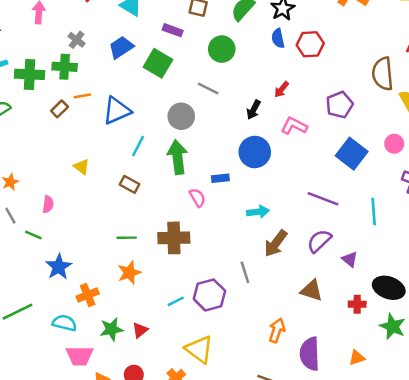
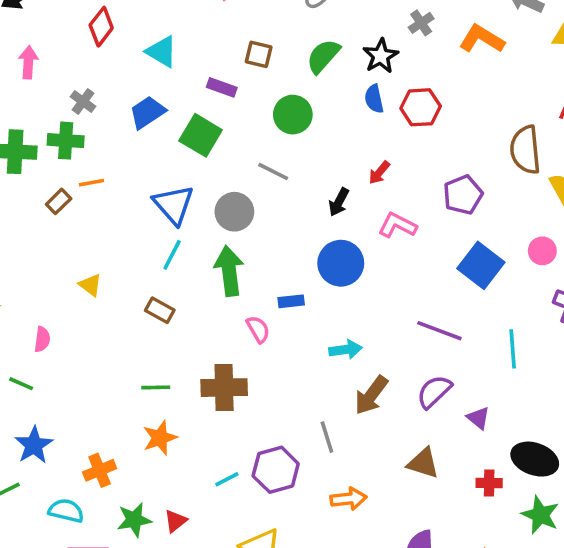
blue triangle: (117, 111) -> (173, 205), moved, turned -48
blue star: (59, 267) -> (34, 445), moved
orange arrow: (277, 330) -> (349, 499), moved, turned 65

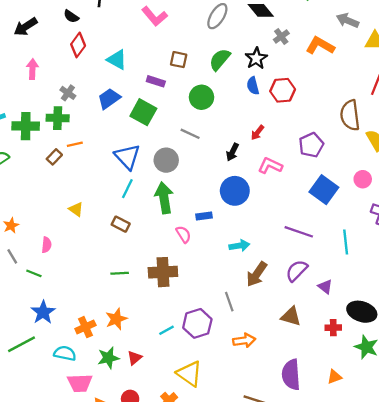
orange star: (160, 438) -> (116, 319), moved

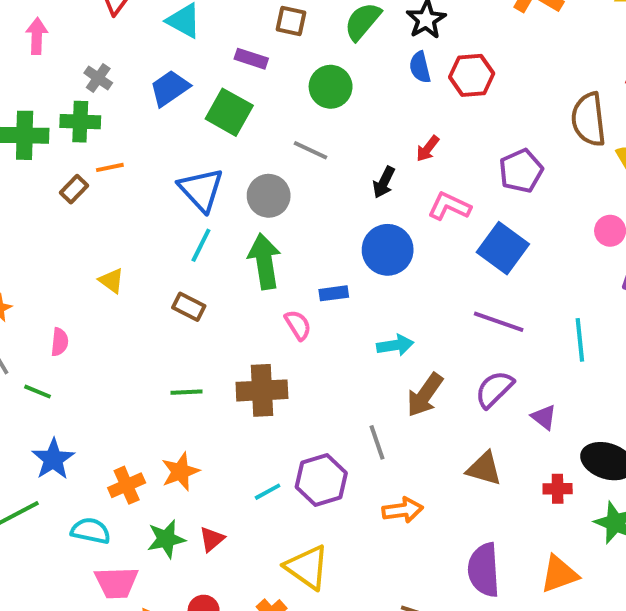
blue square: (324, 190) -> (503, 248), moved
orange triangle: (334, 377) -> (559, 574), size x1.5

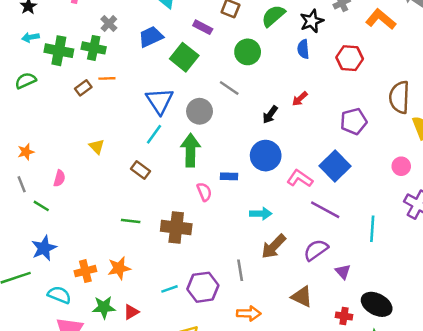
red hexagon: (472, 75) -> (350, 58), moved
pink L-shape: (449, 206) -> (300, 179), moved

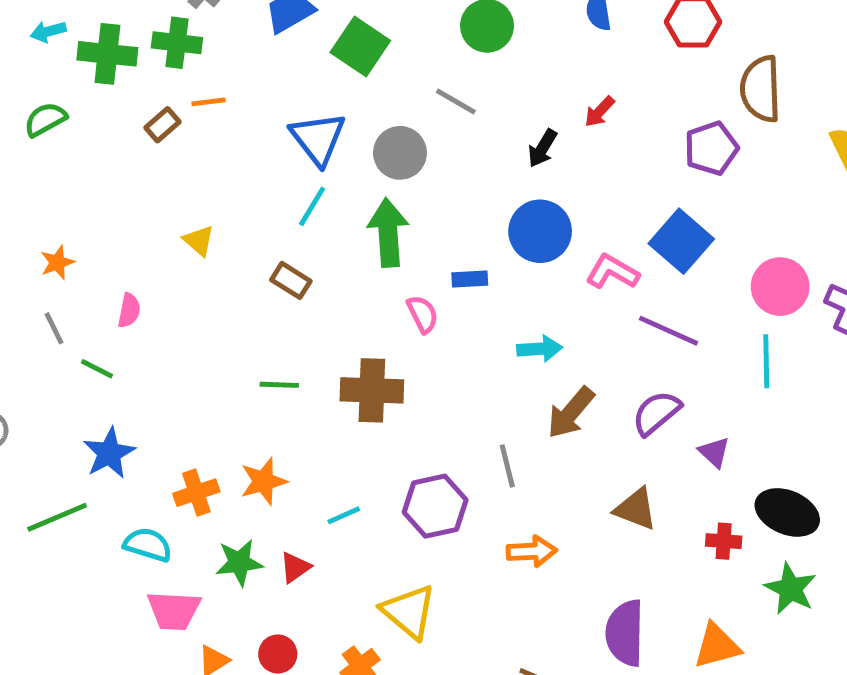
brown semicircle: (399, 97) -> (761, 89), moved
pink circle: (401, 166) -> (780, 287), moved, size x1.5
cyan line: (169, 289) -> (344, 515), moved

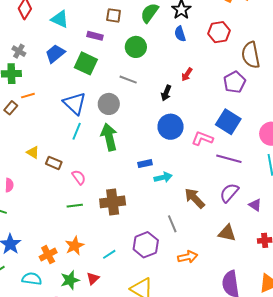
blue rectangle: (470, 279) -> (145, 164), moved
brown rectangle: (291, 280) -> (54, 163), moved
pink semicircle: (423, 314) -> (79, 177), moved
cyan arrow: (540, 349) -> (163, 177), moved
brown arrow: (571, 413) -> (195, 198), turned 105

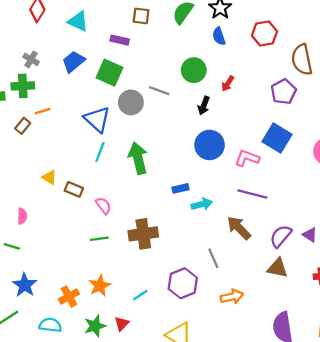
green circle: (136, 47) -> (194, 70), moved
gray circle: (109, 104) -> (131, 102), moved
purple line: (229, 159) -> (252, 194), moved
purple semicircle: (229, 193) -> (281, 236), moved

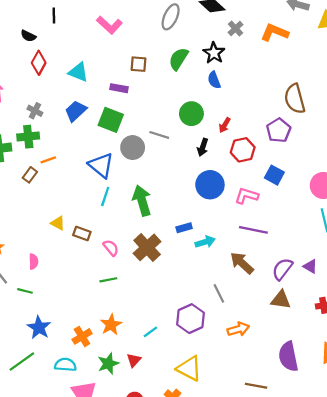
red hexagon: (264, 34) -> (243, 150), moved
blue square: (277, 138) -> (274, 175), size x0.7
brown cross: (143, 234) -> (147, 247), moved, turned -32

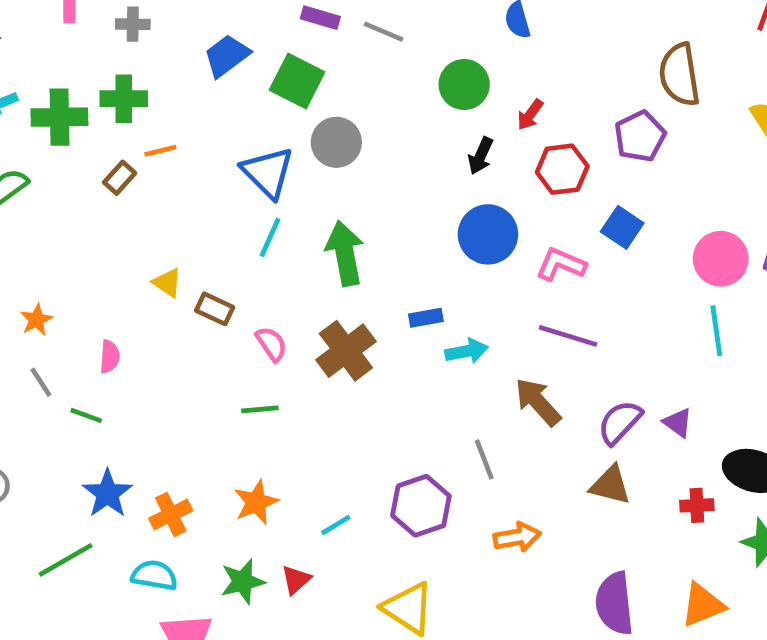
gray cross: (35, 111) -> (133, 24), moved, turned -32
gray line: (159, 135) -> (383, 32), moved
orange cross: (82, 336) -> (171, 514), moved

